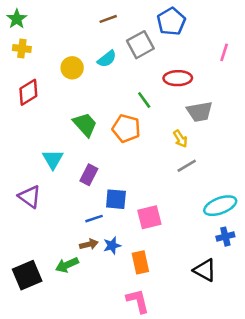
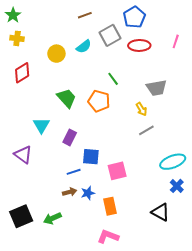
red ellipse: (178, 78) -> (139, 45), moved
blue cross: (225, 237) -> (177, 186), turned -32
green arrow: (67, 265) -> (52, 218), moved
pink L-shape: (138, 301) -> (108, 236), turned -55

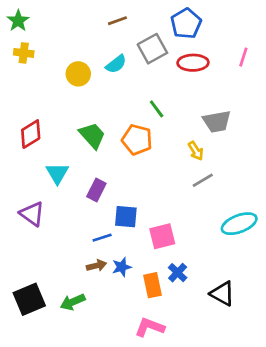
red diamond: (22, 73) -> (31, 134), moved
blue cross: (177, 186) -> (178, 273), moved

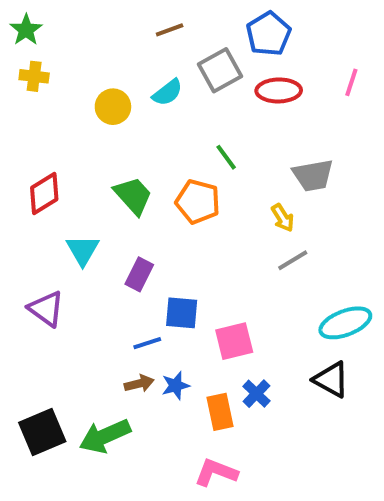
black triangle: (222, 294) -> (331, 379), moved
green arrow: (73, 302) -> (105, 436), size x1.4

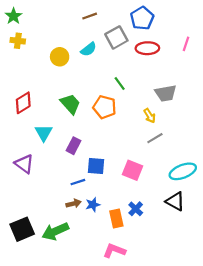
pink square: (234, 341) -> (132, 170), moved, turned 36

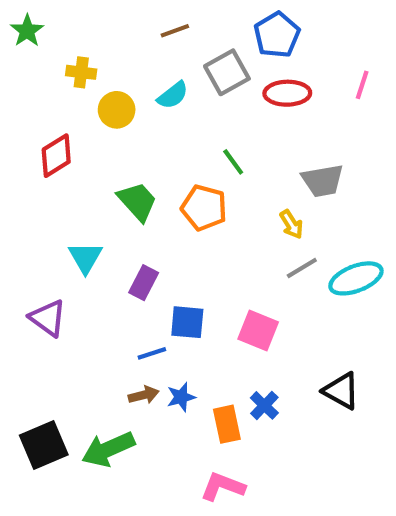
yellow cross: (18, 41) -> (81, 72), moved
red diamond: (23, 103) -> (56, 156), moved
cyan ellipse: (183, 171) -> (356, 278), moved

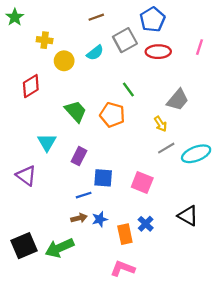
gray trapezoid: (323, 181) -> (178, 100), turned -40

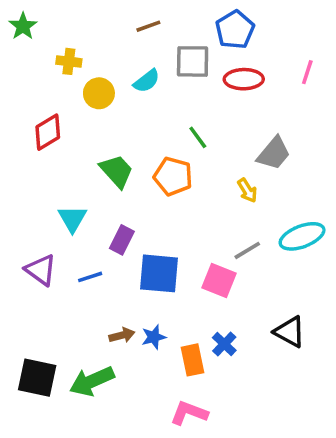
gray square: (125, 40) -> (193, 61), turned 30
gray line: (166, 148) -> (247, 250), moved
blue square: (103, 178) -> (159, 273), size x1.4
blue line: (84, 195) -> (90, 277), moved
black square: (24, 246) -> (37, 378), turned 35

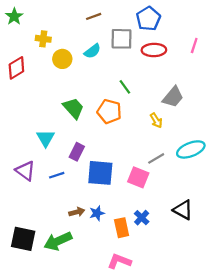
red diamond: (48, 132) -> (16, 68), moved

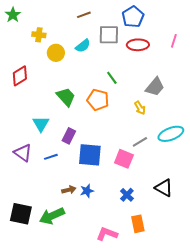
red diamond: (16, 68) -> (20, 76), moved
orange rectangle: (122, 228) -> (138, 224), moved

